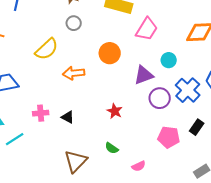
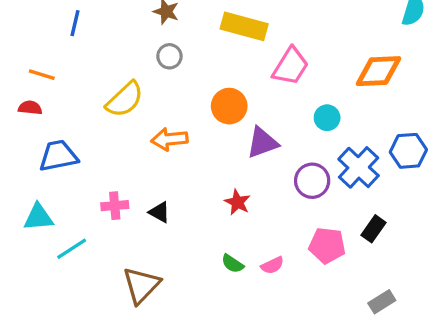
purple triangle: (144, 75) -> (262, 143), moved
brown triangle: (76, 161) -> (141, 285), moved
pink semicircle: (139, 166) -> (272, 265), moved

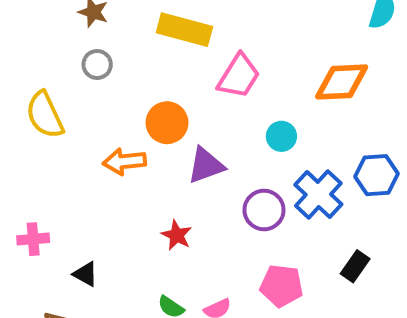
yellow semicircle: (125, 99) -> (45, 115), turned 108
orange arrow: (169, 139) -> (124, 162), moved
black triangle: (160, 212) -> (86, 274), moved
black rectangle: (374, 229) -> (355, 266), moved

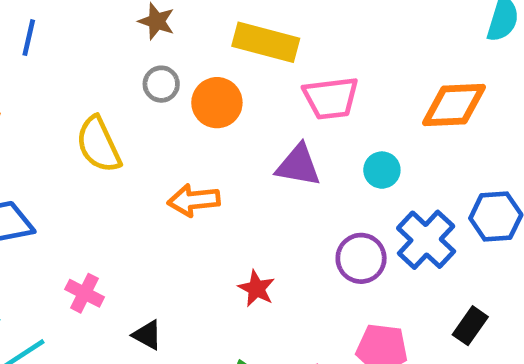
pink trapezoid: (239, 76) -> (331, 98), turned 51
orange circle: (167, 123) -> (217, 103), moved
purple triangle: (206, 165) -> (298, 165), moved, turned 30
pink cross: (33, 239) -> (85, 293), turned 32

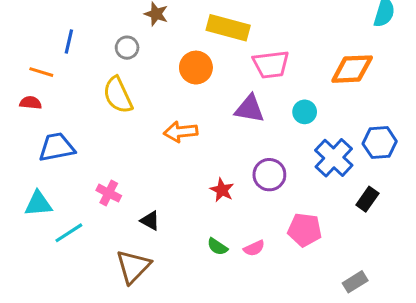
blue line: (29, 38) -> (69, 41), moved
gray circle: (161, 84) -> (127, 48), moved
purple circle: (361, 258) -> (269, 175), moved
black rectangle: (470, 326) -> (367, 199), moved

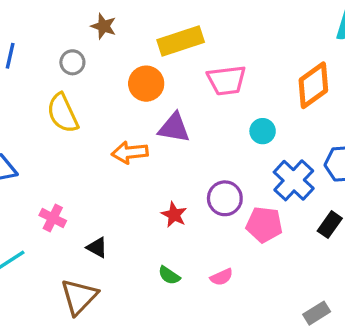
yellow rectangle: (228, 28) -> (181, 41), turned -33
orange diamond: (352, 69) -> (313, 85), turned -33
purple triangle: (250, 109) -> (174, 128), moved
pink pentagon: (305, 230) -> (264, 225), moved
pink semicircle: (254, 248) -> (222, 277), moved

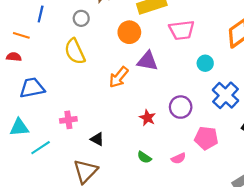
orange arrow: (130, 152) -> (119, 77), turned -45
pink cross: (53, 218) -> (68, 120), turned -35
pink pentagon: (264, 225) -> (206, 138), moved

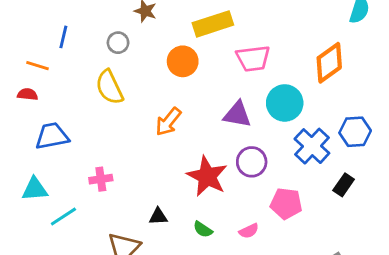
purple triangle: (147, 61) -> (237, 114), moved
cyan circle: (205, 63) -> (285, 103), size x1.6
red star: (147, 118) -> (207, 176), size x1.8
black triangle: (97, 139) -> (158, 216), moved, turned -32

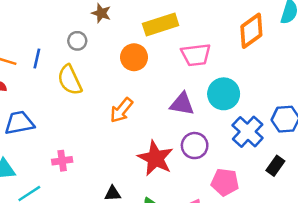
blue line: (63, 37) -> (37, 59), moved
orange diamond: (329, 63) -> (251, 31), moved

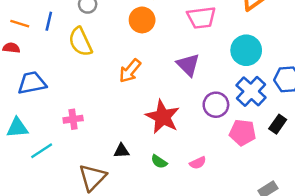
cyan circle: (224, 94) -> (246, 50), moved
purple triangle: (182, 104) -> (188, 65), turned 35
purple circle: (195, 146) -> (216, 105), moved
pink pentagon: (225, 182) -> (243, 133), moved

